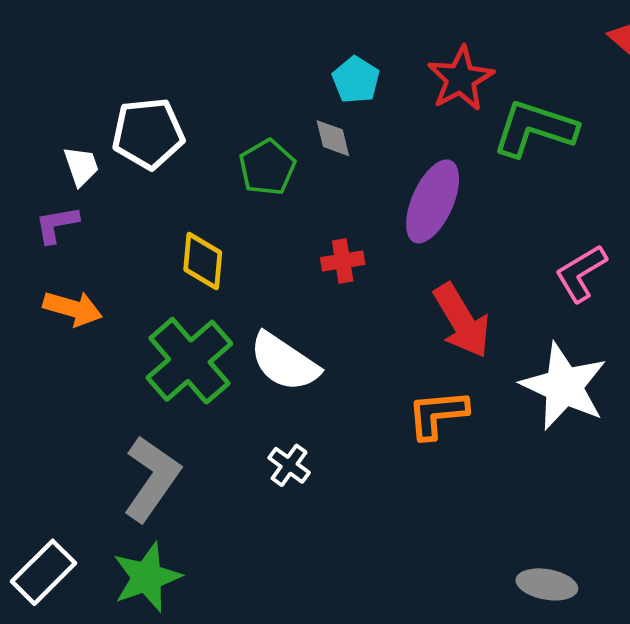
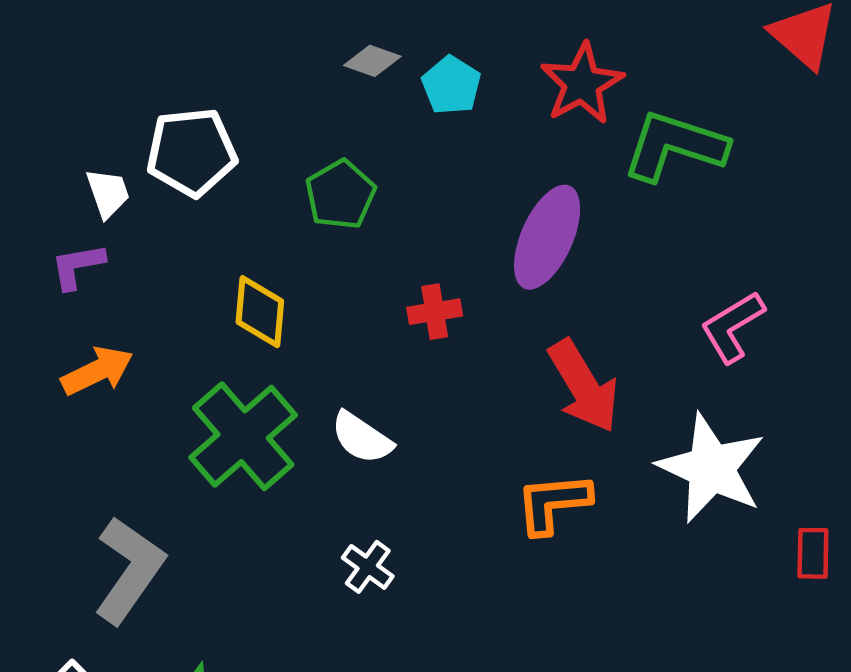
gray diamond: (333, 138) -> (372, 61), moved, turned -57
orange arrow: (73, 308) -> (97, 371), turned -42
white semicircle: (284, 362) -> (362, 438), size x0.7
gray L-shape: (152, 479) -> (129, 570), moved

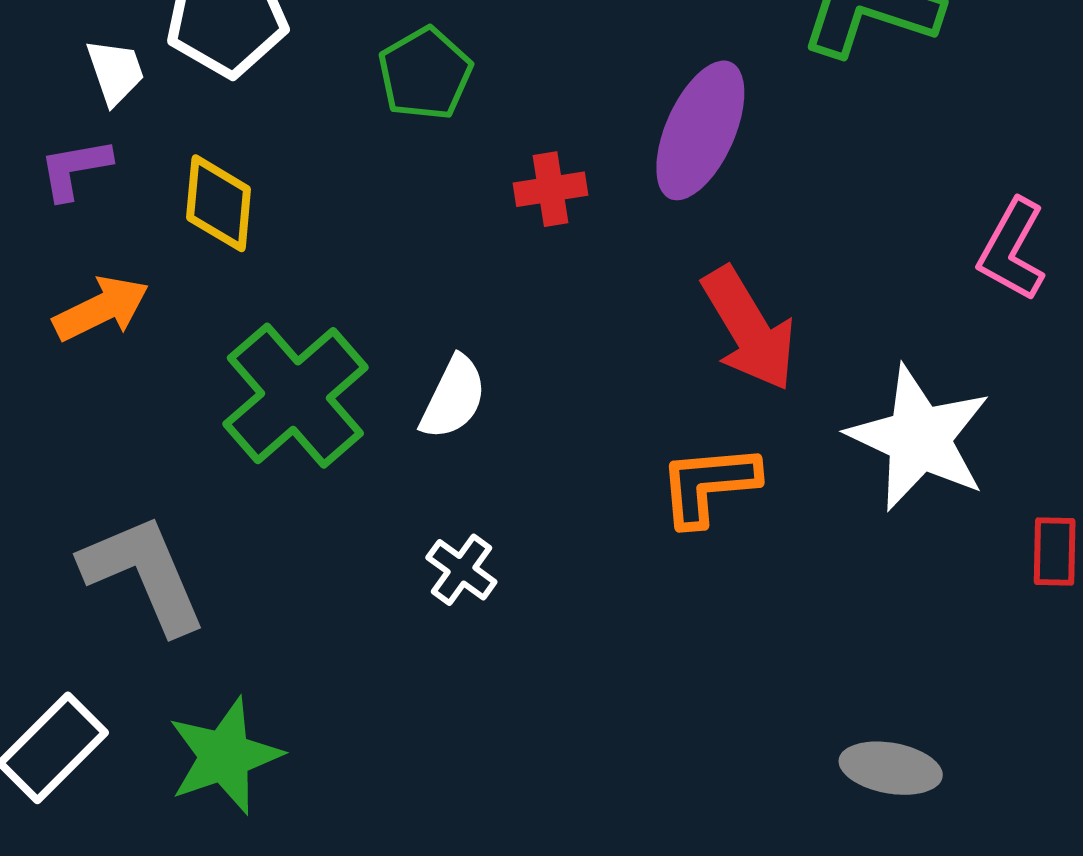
yellow diamond: (260, 312) -> (219, 203), moved
red cross: (435, 312) -> (551, 189), moved
pink L-shape: (732, 327) -> (1012, 250), moved, turned -30
white semicircle: (362, 438) -> (453, 398), turned -98
gray L-shape: (129, 570) -> (144, 574), turned -58

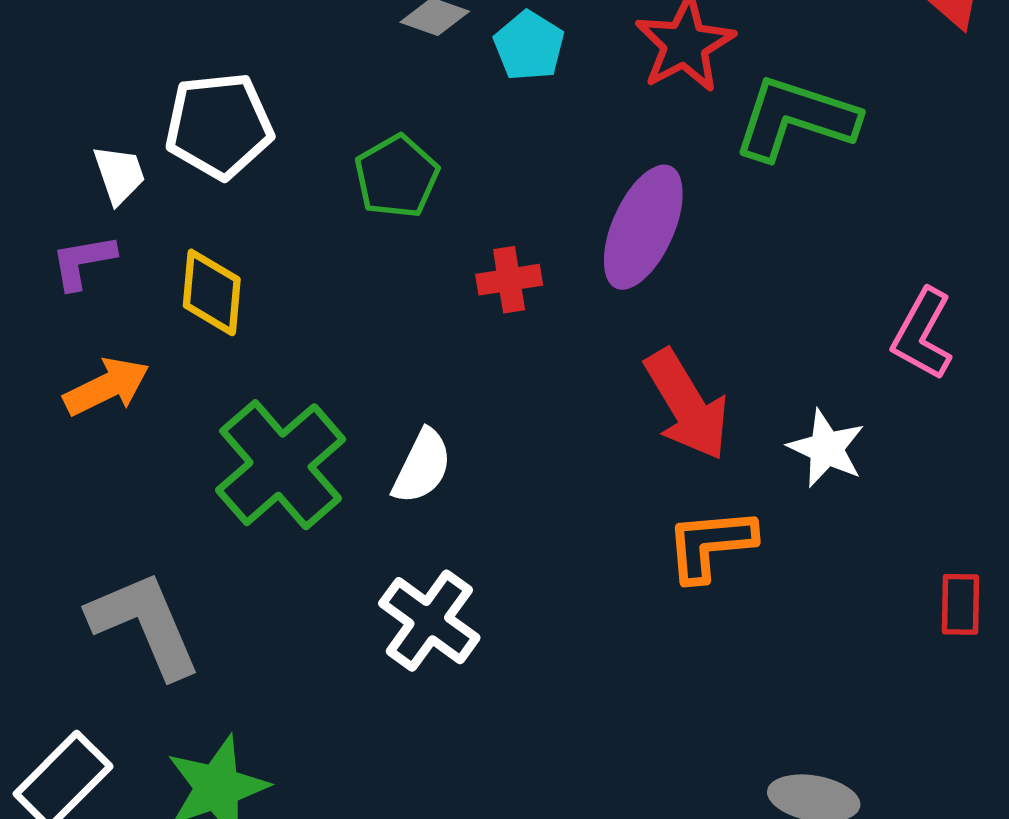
white star: (919, 438) -> (826, 448), moved, size x0.6
orange L-shape: (708, 485) -> (710, 544), moved
white cross: (461, 570) -> (429, 621), size x1.6

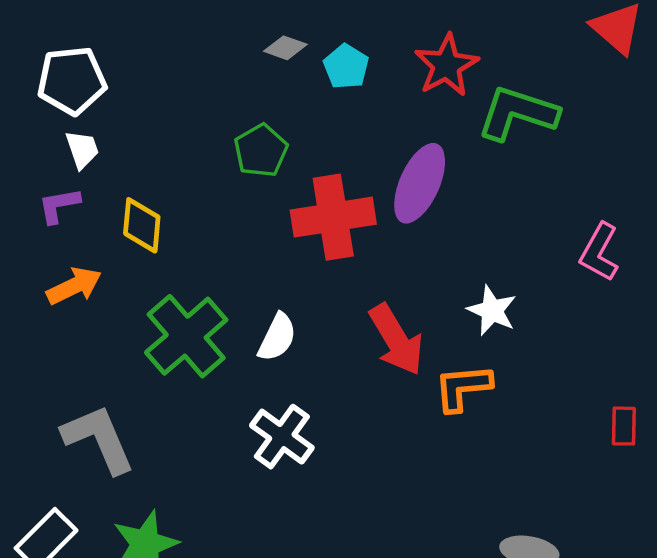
white pentagon: (219, 126) -> (72, 81), moved
red cross: (509, 280) -> (333, 217), size x2.0
red arrow: (687, 405) -> (396, 340), moved
white star: (826, 448) -> (492, 310), moved

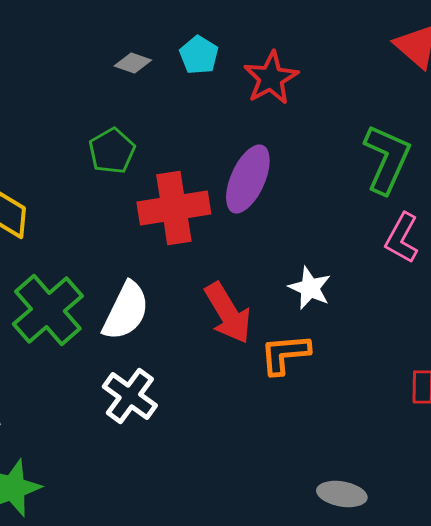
cyan pentagon: (346, 67) -> (199, 55), moved
green L-shape: (518, 113) -> (387, 159), moved, turned 96
white semicircle: (277, 337) -> (126, 311), size x1.4

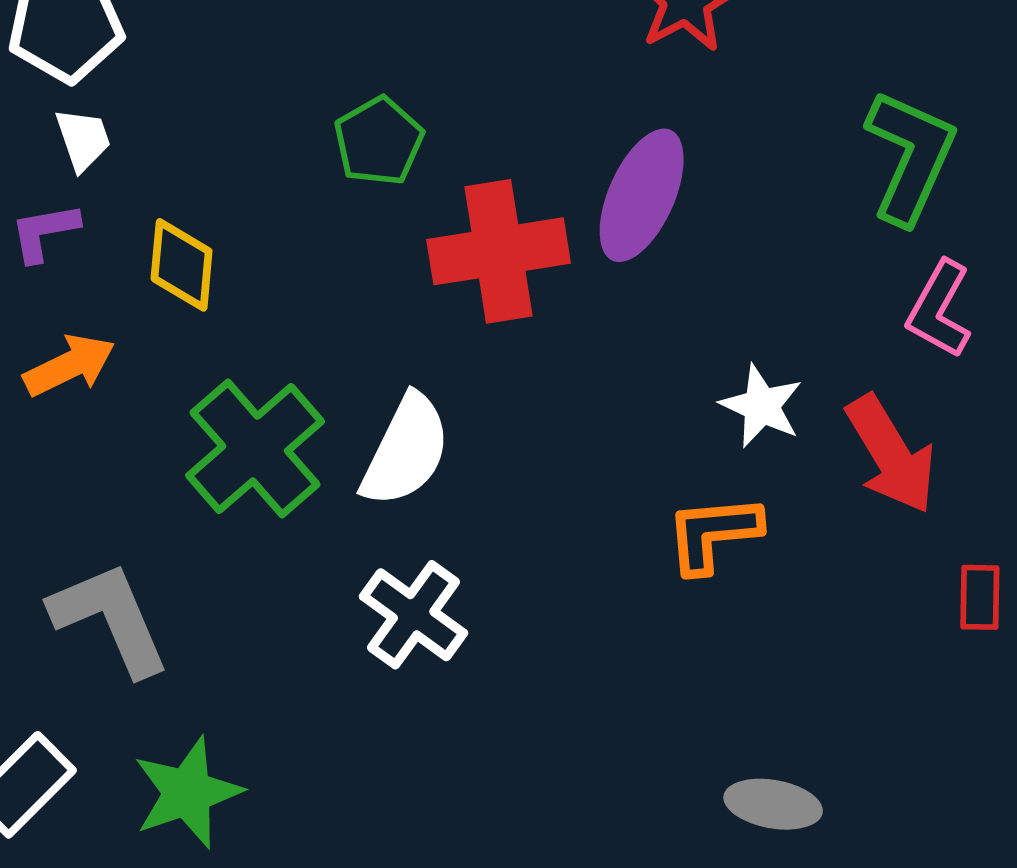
red arrow: (228, 313) -> (891, 454), moved
gray ellipse: (342, 494) -> (773, 804), moved

